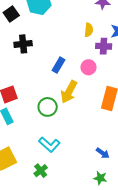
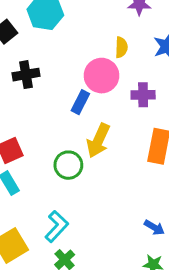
purple cross: (104, 46) -> (143, 95), moved
pink circle: (88, 67) -> (102, 76), moved, size x1.5
cyan L-shape: (49, 145) -> (57, 226), moved, turned -85

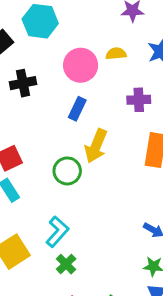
yellow semicircle: (121, 47) -> (116, 54), turned -96
pink circle: (102, 76) -> (81, 65), moved

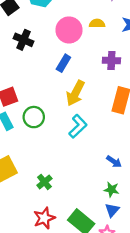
black cross: (23, 83) -> (24, 40), turned 30
green circle: (67, 171) -> (34, 117), moved
cyan L-shape: (57, 232) -> (78, 126), moved

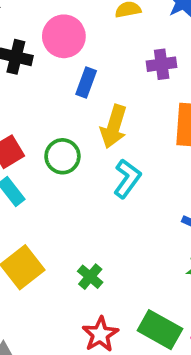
pink circle: (69, 30) -> (64, 36), moved
green circle: (34, 117) -> (62, 156), moved

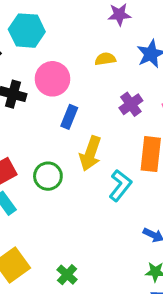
purple cross: (162, 64) -> (131, 104), turned -30
cyan L-shape: (127, 179) -> (120, 185), moved

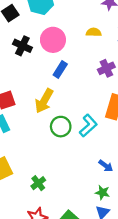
yellow arrow: (90, 153) -> (44, 101), moved
green circle: (48, 176) -> (61, 127), moved

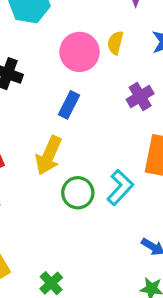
yellow semicircle: (94, 32) -> (115, 43), turned -72
pink circle: (53, 40) -> (80, 52), moved

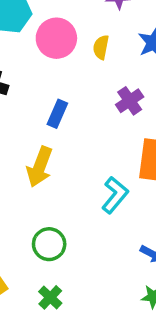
pink circle: (80, 52) -> (56, 38), moved
green circle: (78, 193) -> (49, 244), moved

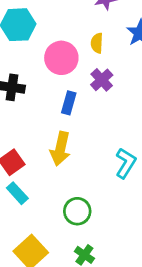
pink circle: (56, 38) -> (61, 58), moved
purple cross: (130, 101) -> (102, 80), moved

